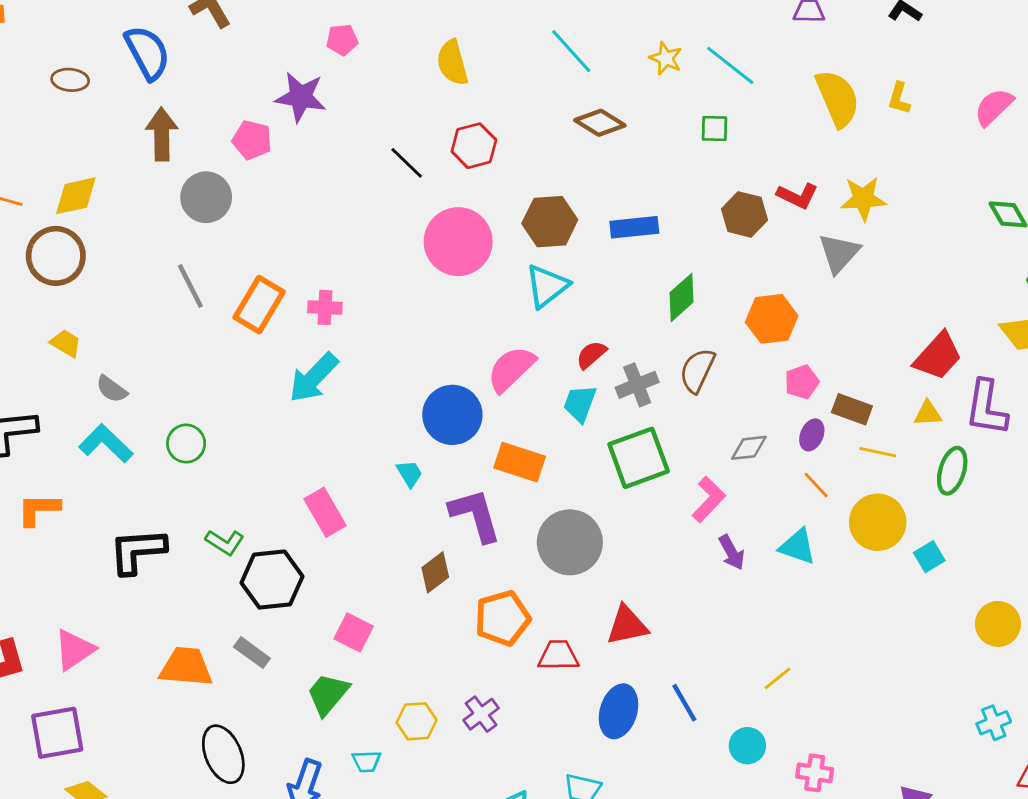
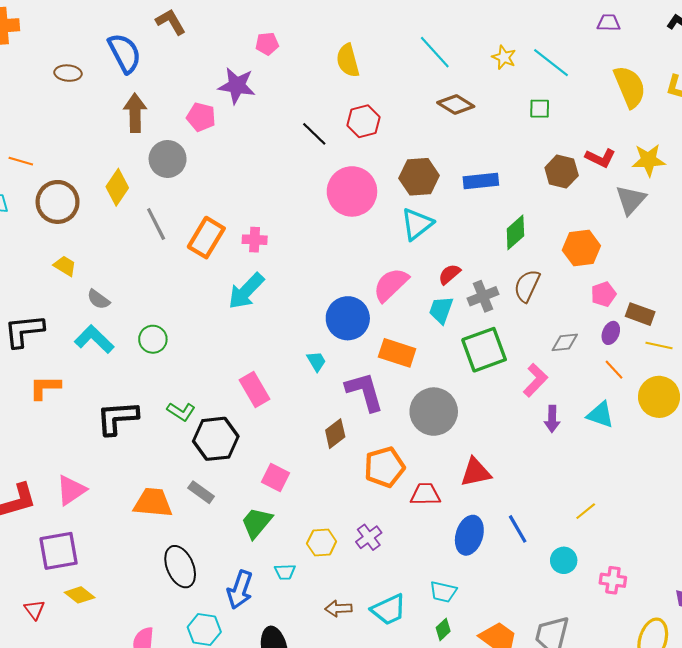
yellow diamond: (76, 196) -> (117, 187), moved, turned -44
purple arrow: (732, 552) -> (552, 419), turned 30

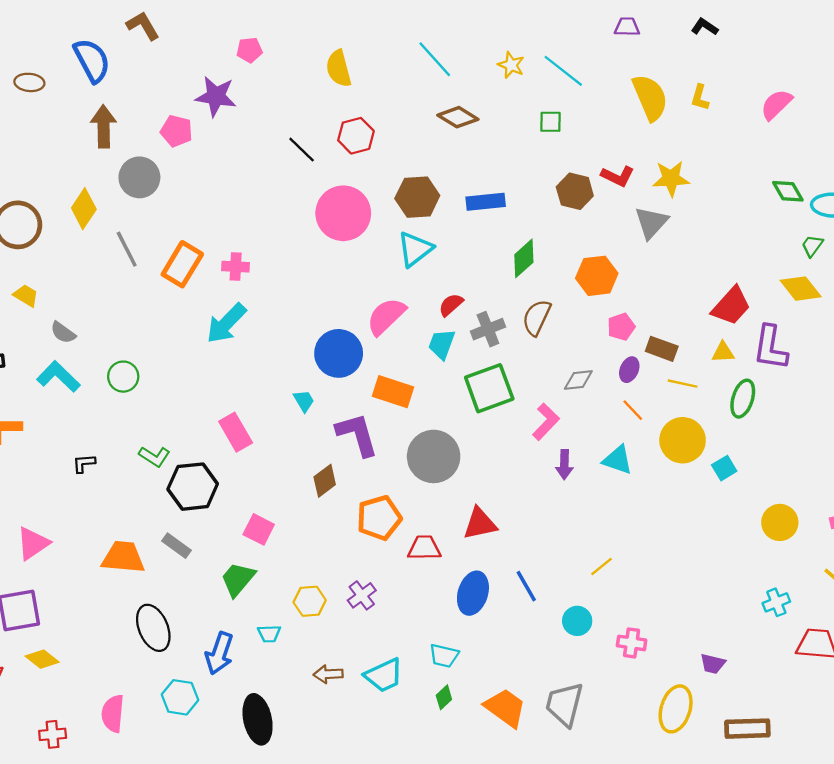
black L-shape: (117, 418) -> (84, 463), size x0.5

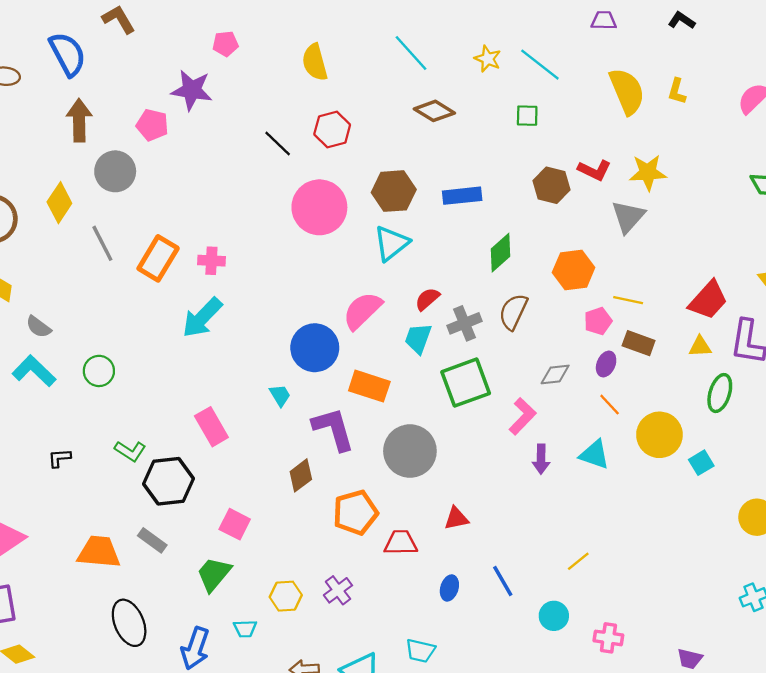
yellow line: (683, 384) -> (628, 300), moved
red triangle: (480, 524) -> (456, 518), size x0.7
blue ellipse: (473, 593) -> (449, 588), size x0.6

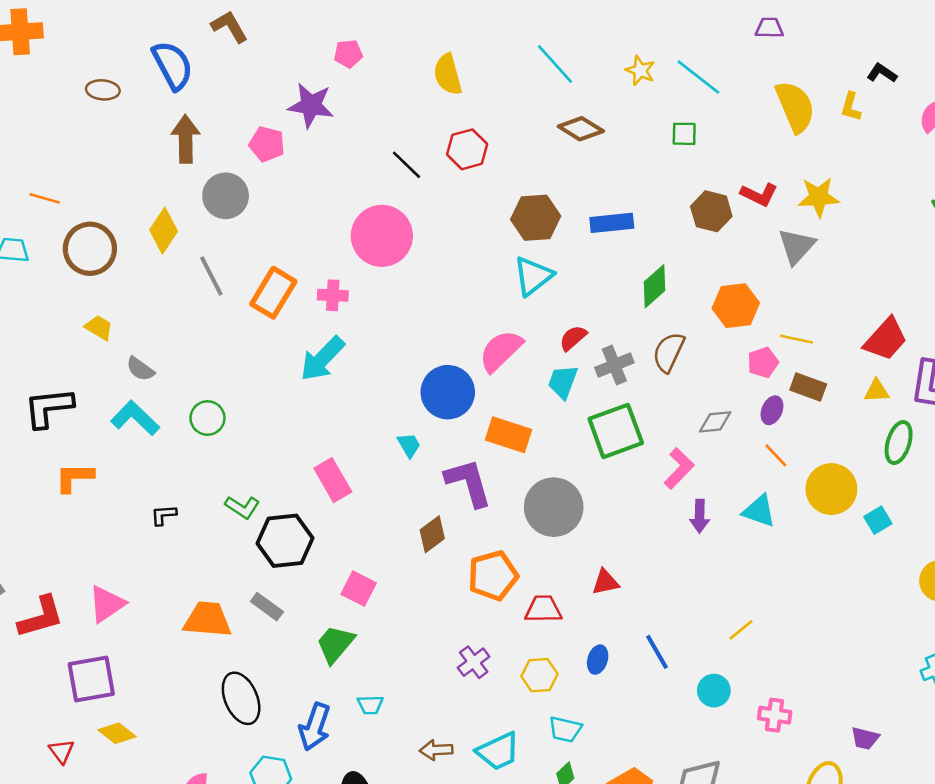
black L-shape: (682, 20) -> (882, 73), moved
pink circle: (319, 207) -> (382, 236), moved
yellow hexagon: (286, 596) -> (539, 675), moved

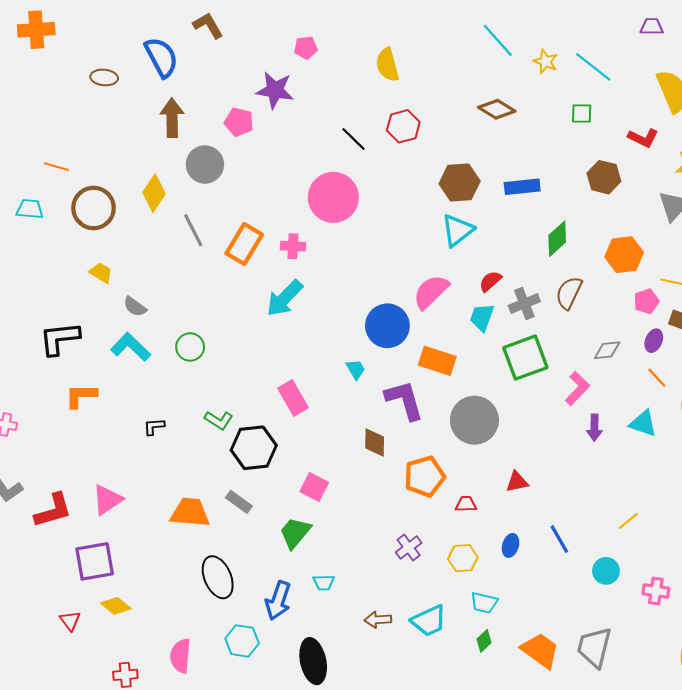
cyan line: (555, 64) -> (498, 40), moved
red L-shape: (759, 195) -> (643, 138), moved
brown diamond: (432, 534) -> (375, 442), turned -52
red trapezoid: (543, 609) -> (466, 504), size x0.7

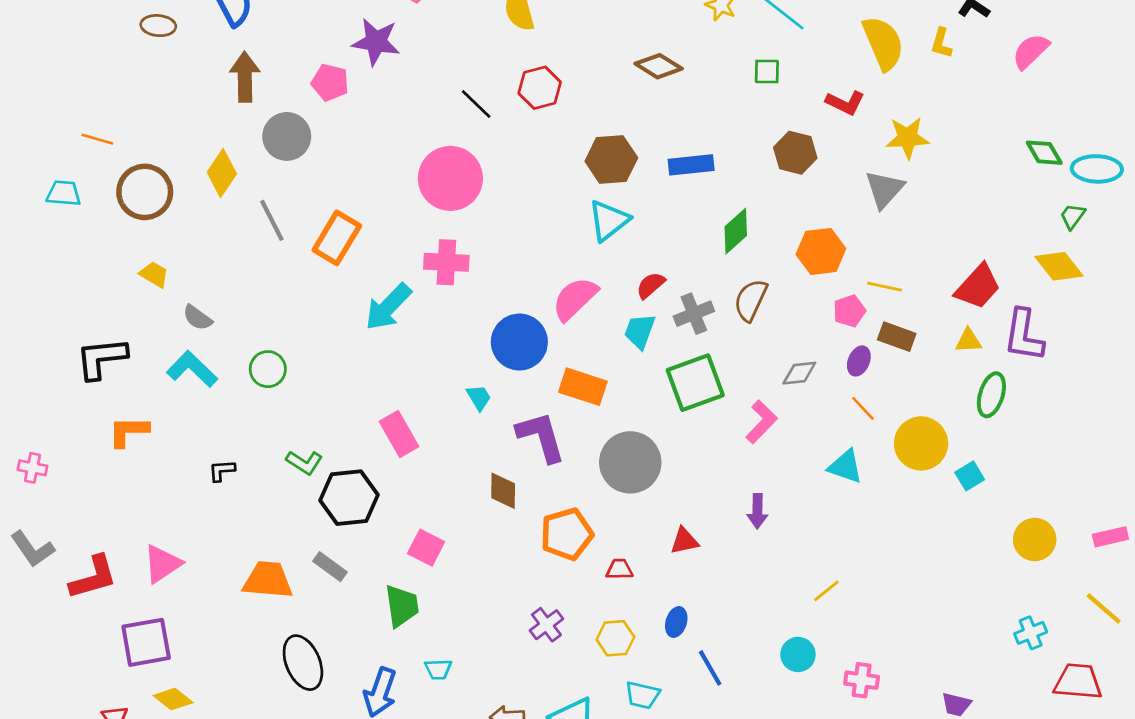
pink cross: (293, 246) -> (446, 262), moved, size x1.4
purple arrow: (594, 428) -> (757, 511), moved
green trapezoid: (295, 533) -> (402, 606), turned 132
blue line: (559, 539) -> (710, 668), moved

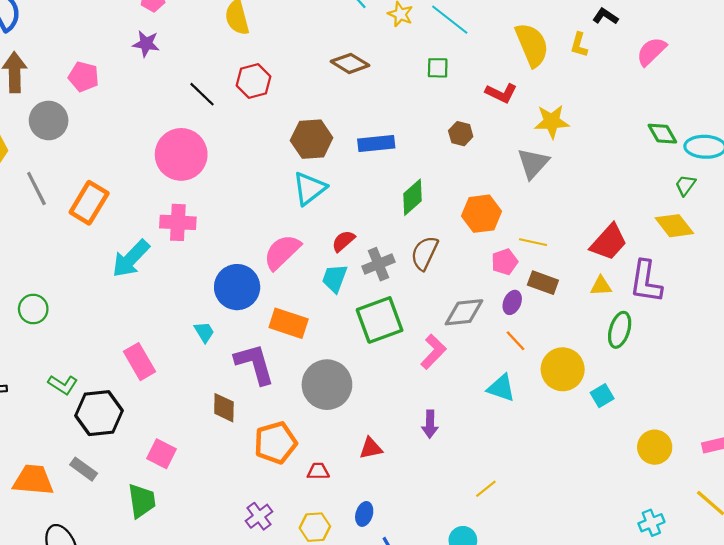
purple star: (376, 42) -> (146, 44), moved, size x0.7
brown hexagon: (795, 153) -> (461, 134), size x0.7
gray diamond: (799, 373) -> (464, 312), size x1.4

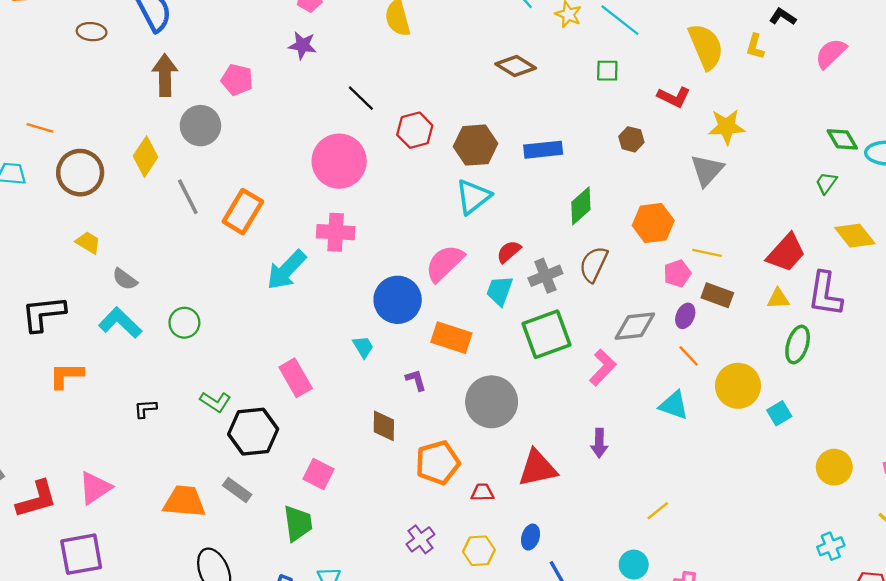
red hexagon: (254, 81) -> (415, 130), moved
green trapezoid: (685, 185) -> (826, 183), moved
purple L-shape: (255, 364) -> (416, 380), size x0.5
red triangle: (371, 448) -> (537, 468), size x1.6

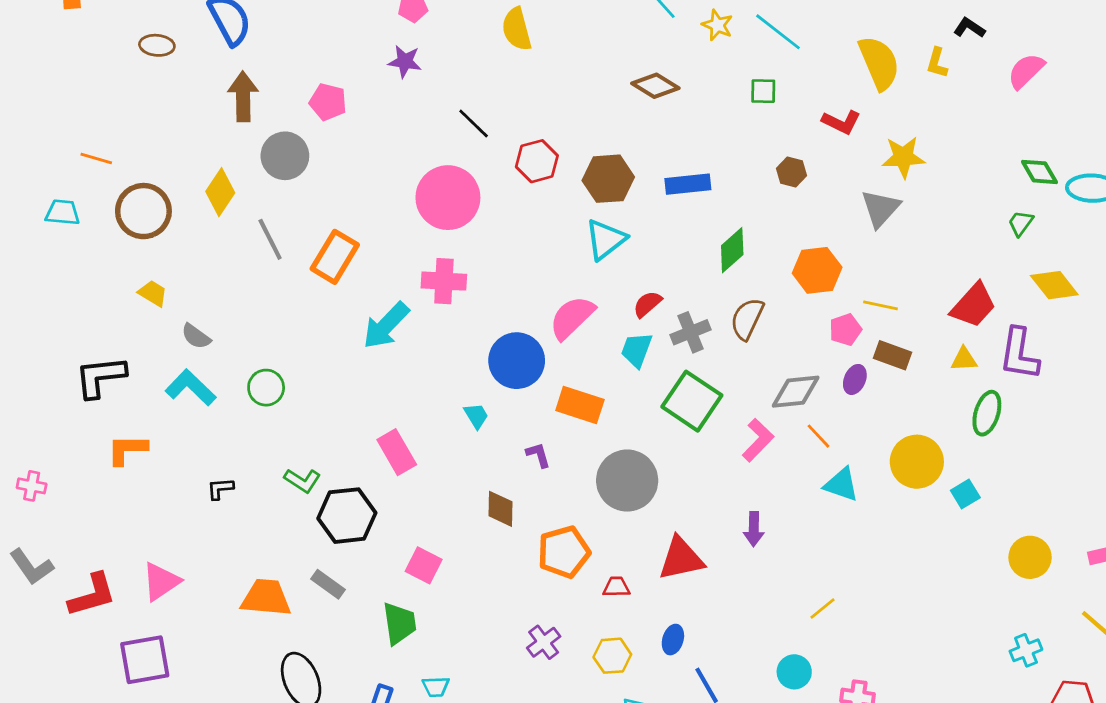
green square: (547, 334) -> (692, 401), turned -36
orange line: (689, 356) -> (818, 436), moved

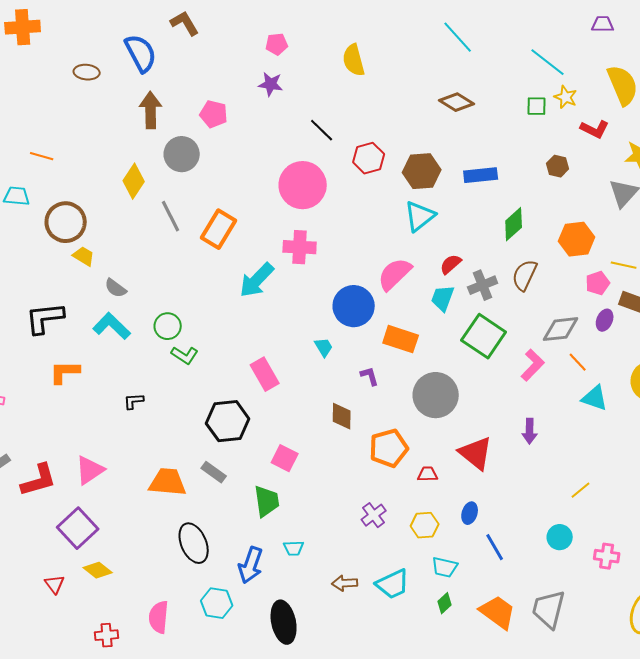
yellow star: (717, 25) -> (566, 97), moved
brown circle: (143, 211) -> (66, 222), moved
green L-shape: (302, 481) -> (185, 355), moved
red triangle: (681, 559) -> (476, 453), turned 51
purple square: (145, 660) -> (78, 528), turned -33

